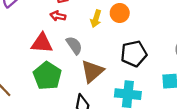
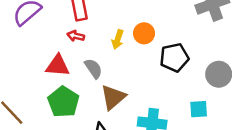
black pentagon: (134, 54) -> (174, 57), moved

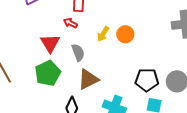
black pentagon: (174, 57) -> (147, 80), moved
red triangle: (58, 66) -> (50, 43), turned 40

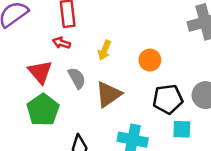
orange circle: (125, 34) -> (150, 60), moved
brown triangle: (88, 79) -> (108, 94), moved

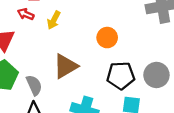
yellow arrow: (104, 50) -> (54, 20), moved
gray semicircle: (77, 78) -> (34, 85), moved

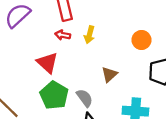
brown triangle: (65, 66) -> (109, 74), size x0.7

